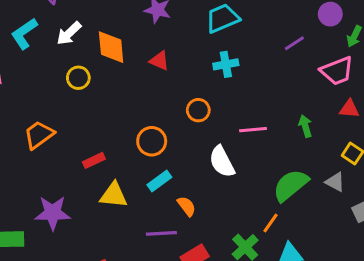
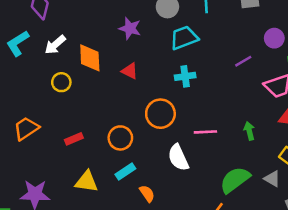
orange circle: (198, 110) -> (160, 114), size x1.5
red rectangle: (94, 160) -> (74, 139), moved

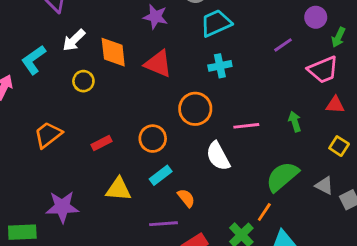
cyan L-shape: (18, 43) -> (34, 60), moved
red triangle: (130, 71) -> (158, 64), size x1.5
gray triangle: (272, 179) -> (324, 186), moved

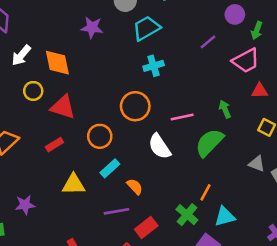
red triangle: (158, 64) -> (63, 107), moved
green semicircle: (282, 177) -> (209, 143), moved
purple star: (62, 207) -> (25, 205), size x0.7

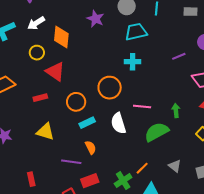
gray triangle: (257, 164) -> (175, 166), moved
cyan rectangle: (110, 168) -> (87, 123), moved

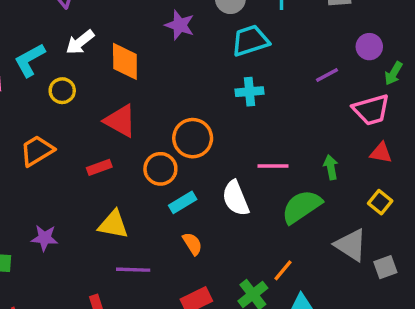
yellow circle: (37, 53) -> (62, 91), moved
orange circle: (110, 88) -> (193, 138), moved
purple line: (71, 162) -> (133, 270), moved
gray triangle: (175, 166) -> (351, 245), moved, size x1.5

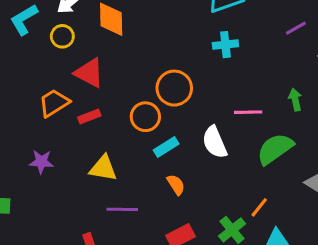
yellow circle: (62, 91) -> (62, 36), moved
red triangle: (120, 121) -> (89, 73), moved
orange trapezoid: (37, 151) -> (54, 103), moved
green arrow: (331, 167) -> (295, 100), moved
purple star: (45, 238) -> (41, 162), moved

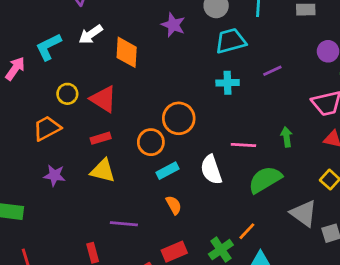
purple line: (296, 28) -> (272, 71), moved
yellow circle: (62, 36) -> (67, 94), moved
orange trapezoid: (54, 103) -> (47, 128), moved
yellow triangle: (103, 168) -> (103, 171), moved

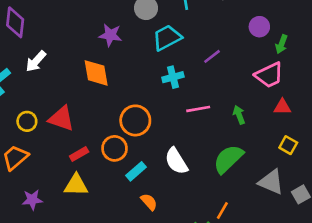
orange diamond: (127, 52) -> (96, 73), moved
red rectangle: (101, 138) -> (79, 154), moved
pink line: (243, 145) -> (198, 109), moved

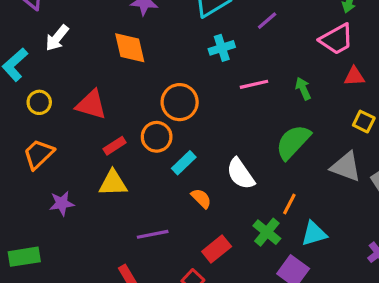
yellow circle: (27, 121) -> (39, 102), moved
white semicircle: (176, 161) -> (241, 174), moved

